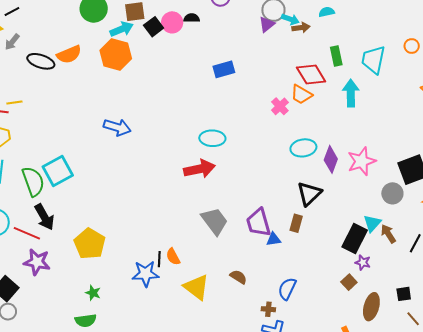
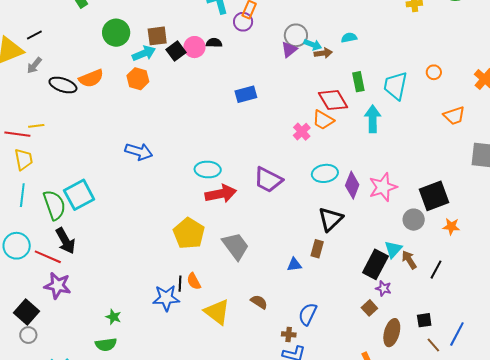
orange hexagon: (116, 54) -> (138, 79), size x0.7
cyan ellipse: (212, 138) -> (208, 170), moved
purple trapezoid: (258, 223) -> (268, 180), moved, turned -48
yellow pentagon: (90, 244) -> (189, 233), moved

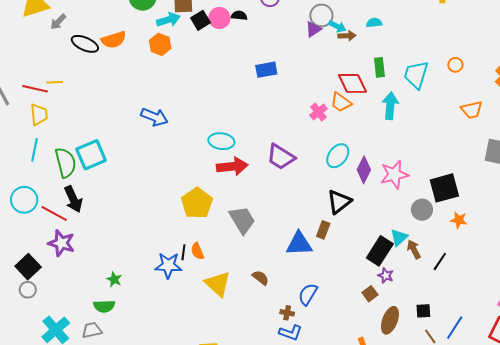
cyan ellipse: (325, 173) -> (338, 156), turned -50
blue triangle: (294, 265) -> (299, 244), size x1.8

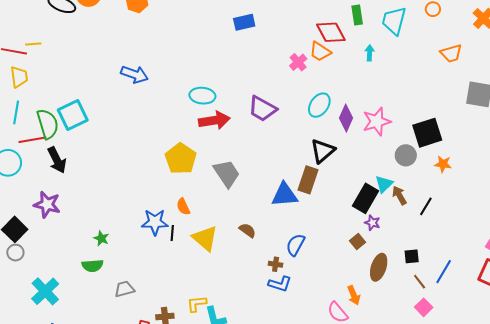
cyan arrow: (390, 106) -> (370, 53), size x0.6
red line: (54, 214) -> (32, 140), moved, turned -36
brown rectangle: (323, 230) -> (308, 180), size x1.5
black line: (183, 252) -> (172, 233), moved
gray trapezoid: (92, 330) -> (124, 289), moved

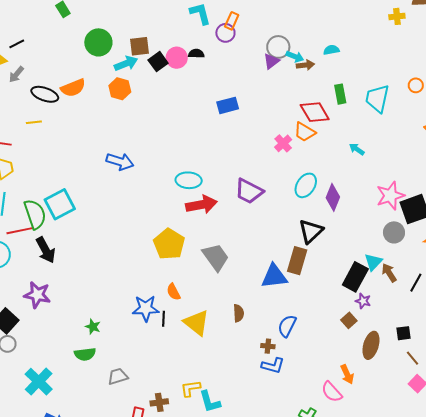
yellow line: (33, 44) -> (34, 122), moved
cyan arrow: (370, 53) -> (357, 149), moved, turned -56
pink star: (377, 121) -> (390, 196), moved
brown semicircle: (247, 230) -> (239, 313), turned 54

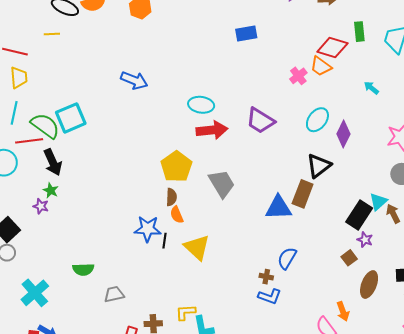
red diamond: (315, 112) -> (332, 47), turned -48
green semicircle: (35, 214) -> (45, 126), turned -40
purple star: (37, 295) -> (41, 206), size x0.6
brown semicircle: (239, 313) -> (171, 197), moved
green star: (93, 327) -> (51, 190), moved

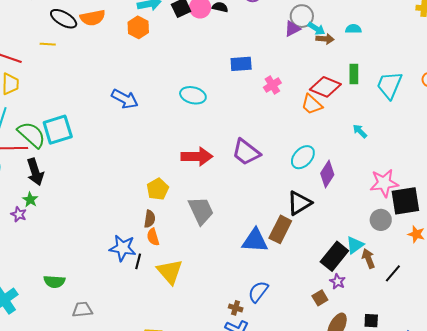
pink cross: (298, 76) -> (272, 85), moved
cyan ellipse: (201, 105) -> (193, 95), moved
yellow pentagon: (176, 167) -> (158, 189), size x0.7

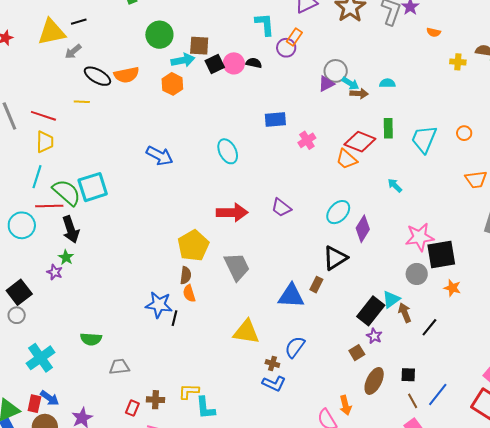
cyan ellipse: (193, 95) -> (228, 151), turned 50
purple trapezoid: (246, 152) -> (281, 208), size x0.7
yellow pentagon: (158, 189) -> (193, 246), size x1.4
brown rectangle: (280, 229) -> (316, 285), size x0.6
yellow triangle: (170, 272) -> (246, 332), moved, turned -40

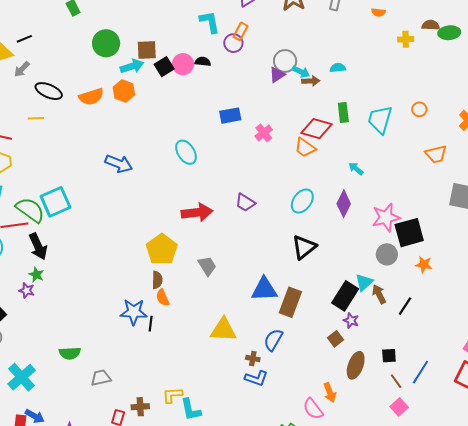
orange semicircle: (126, 75) -> (91, 97), moved
purple diamond: (363, 229) -> (344, 204), moved
gray trapezoid: (237, 267) -> (207, 266), size x0.7
brown rectangle: (316, 285) -> (290, 302), moved, size x1.8

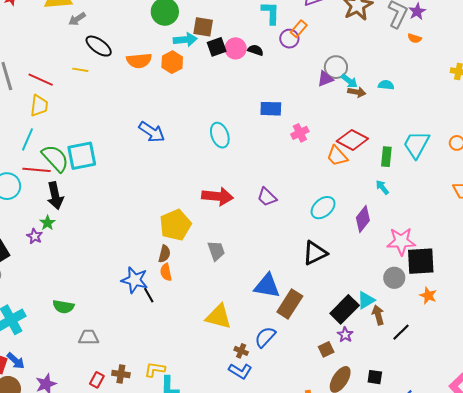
orange semicircle: (378, 12) -> (415, 38), moved
green rectangle: (343, 112) -> (386, 157), moved
black line: (151, 324) -> (149, 295), turned -49

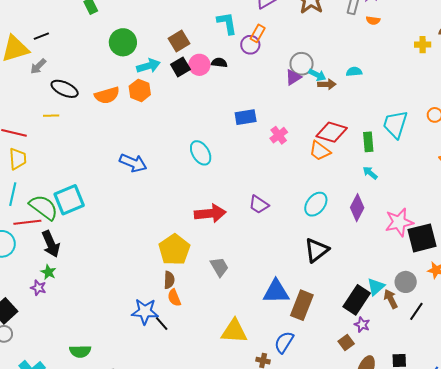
brown square: (203, 27) -> (179, 41), moved, turned -30
gray circle: (394, 278) -> (406, 282), moved

